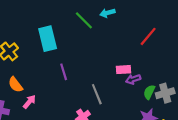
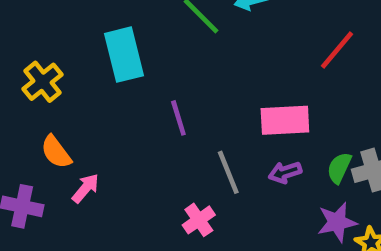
pink rectangle: (124, 70) -> (285, 120), size x1.5
purple line: (64, 72) -> (178, 118), moved
purple arrow: (133, 79) -> (285, 172), moved

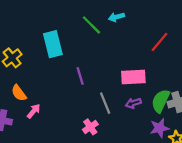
green semicircle: (339, 168) -> (161, 101), size x1.5

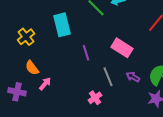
pink rectangle: (133, 77) -> (122, 48), moved, turned 35
purple arrow: (133, 103) -> (133, 77), turned 48

